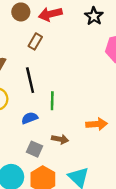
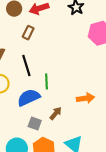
blue semicircle: (30, 118) -> (29, 98), size x1.6
brown arrow: (60, 139) -> (56, 113), turned -56

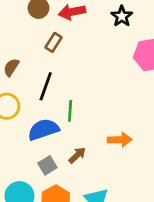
black line: (26, 66) -> (46, 86), turned 30
gray square: (35, 123) -> (47, 165), turned 32

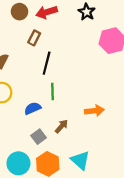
black line: (46, 86) -> (47, 63), moved
blue semicircle: (43, 130) -> (33, 108), size x0.7

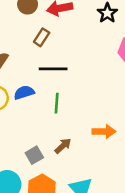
black line: (47, 63) -> (53, 69), turned 70
blue semicircle: (33, 108) -> (24, 93), moved

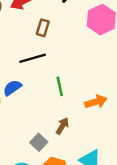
brown rectangle: (42, 37) -> (43, 28), moved
green line: (57, 103) -> (60, 86), moved

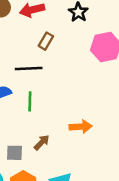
green line: (60, 86) -> (30, 101), moved
gray square: (39, 142) -> (15, 153), turned 35

